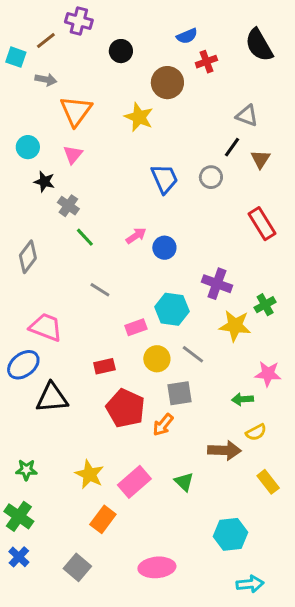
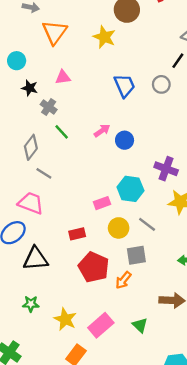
pink triangle: (73, 155) -> (63, 77), moved, turned 42
gray diamond: (28, 257) -> (31, 147), moved
gray line: (100, 290) -> (44, 173), moved
green star: (26, 470) -> (31, 304), moved

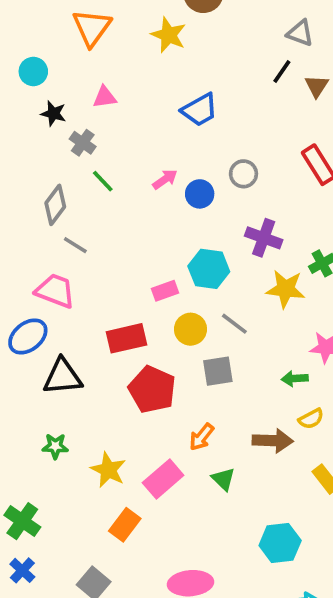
gray circle: (161, 84) -> (243, 174), moved
blue trapezoid: (125, 86) -> (200, 110), turned 85
red rectangle: (77, 234) -> (127, 338), size x1.5
orange arrow: (123, 280) -> (201, 437), moved

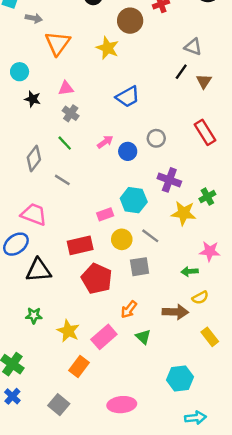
gray cross: (83, 143) -> (71, 113), moved
gray line: (75, 245) -> (62, 180), moved

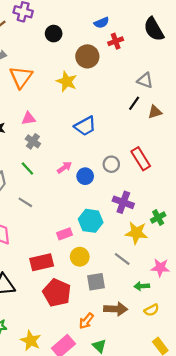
brown triangle: (204, 81) -> (155, 112), turned 40
red rectangle: (205, 132) -> (141, 159), moved
gray line: (150, 236) -> (122, 259), moved
brown arrow: (175, 312) -> (116, 309), moved

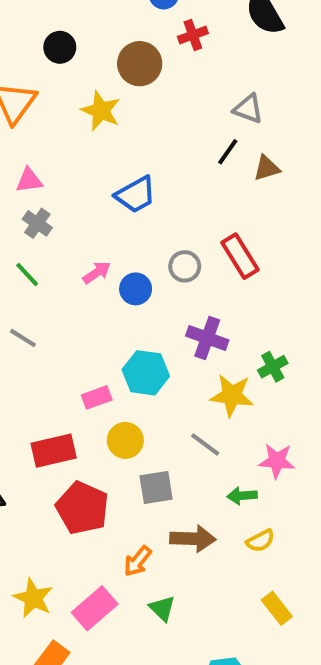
black circle: (54, 34) -> (60, 47), moved

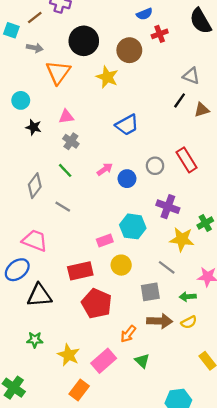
black circle: (60, 47) -> (84, 41), size x1.6
gray square: (156, 487) -> (150, 292), moved
yellow semicircle: (260, 541) -> (189, 322), moved

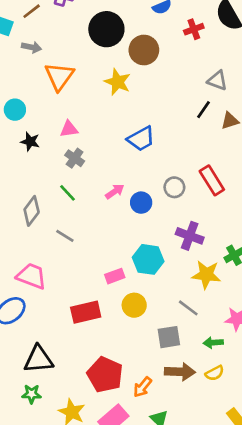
red cross: (160, 34) -> (194, 29), moved
black circle: (84, 41) -> (106, 29), moved
black triangle: (39, 295) -> (38, 359), moved
red pentagon: (97, 304) -> (105, 375), moved

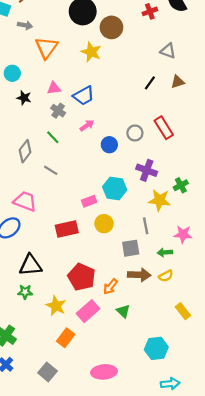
black line: (204, 110) -> (150, 83), moved
blue trapezoid: (141, 139) -> (84, 96), moved
pink arrow: (115, 191) -> (87, 126), moved
gray line: (188, 308) -> (146, 226), turned 42

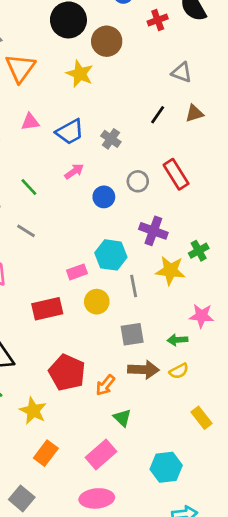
gray cross: (58, 111) -> (111, 139), moved
gray line: (146, 226) -> (134, 286), moved
pink rectangle: (88, 311) -> (101, 455), moved

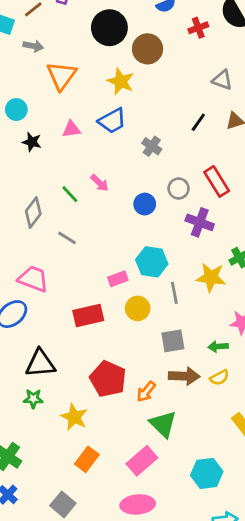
blue trapezoid: (70, 132) -> (112, 121), moved
pink arrow: (74, 171) -> (100, 183), moved, turned 78
purple cross: (153, 231) -> (200, 222), moved
green triangle: (122, 418) -> (163, 424), size x1.5

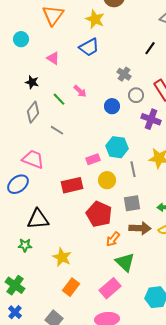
pink triangle: (71, 129) -> (53, 58), moved, turned 40
black star: (32, 142) -> (32, 82), moved
gray cross: (152, 146) -> (124, 74), moved
red pentagon: (108, 379) -> (99, 214), moved
green star: (33, 399) -> (25, 245), moved

